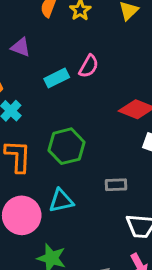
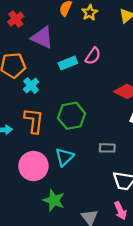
purple triangle: (21, 47) -> (42, 38), size x1.5
cyan triangle: (61, 201) -> (64, 157), turned -36

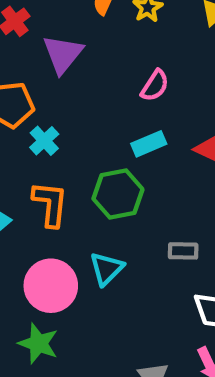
purple triangle: (42, 38) -> (63, 54), turned 45
cyan rectangle: (68, 63) -> (149, 144), moved
green star: (54, 200) -> (38, 343), moved

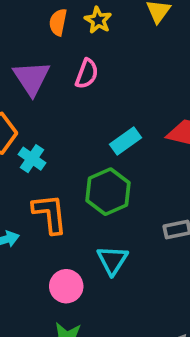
pink semicircle: (155, 86) -> (87, 74), moved
pink circle: (51, 286) -> (66, 286), size x0.7

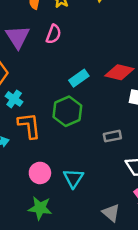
cyan cross: (32, 159) -> (14, 99), moved
cyan triangle: (112, 260) -> (73, 178), moved

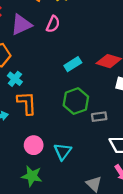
purple triangle: (18, 37) -> (21, 25), turned 35
green hexagon: (67, 111) -> (76, 101), moved

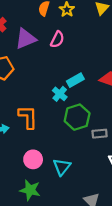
cyan cross: (15, 79) -> (60, 94), moved

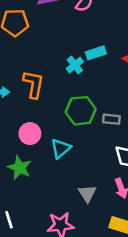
green hexagon: (77, 117) -> (81, 111), moved

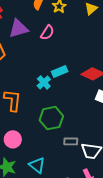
gray rectangle: (111, 119) -> (71, 141), moved
cyan triangle: (61, 148) -> (37, 165), moved, turned -36

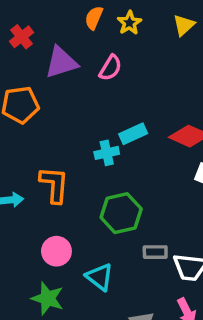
cyan cross: (44, 82) -> (107, 153), turned 32
cyan triangle: (37, 165) -> (100, 277), moved

